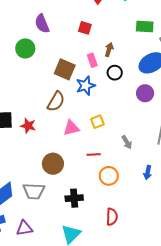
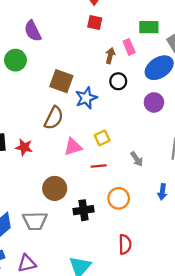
red square: (85, 28) -> (95, 23), moved
pink rectangle: (92, 60) -> (129, 47), moved
red line: (94, 154) -> (99, 166), moved
black cross: (74, 198) -> (84, 210), moved

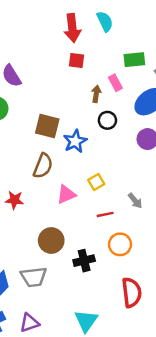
red line: (99, 166) -> (105, 214), moved
red semicircle: (125, 244) -> (132, 292), size x1.4

